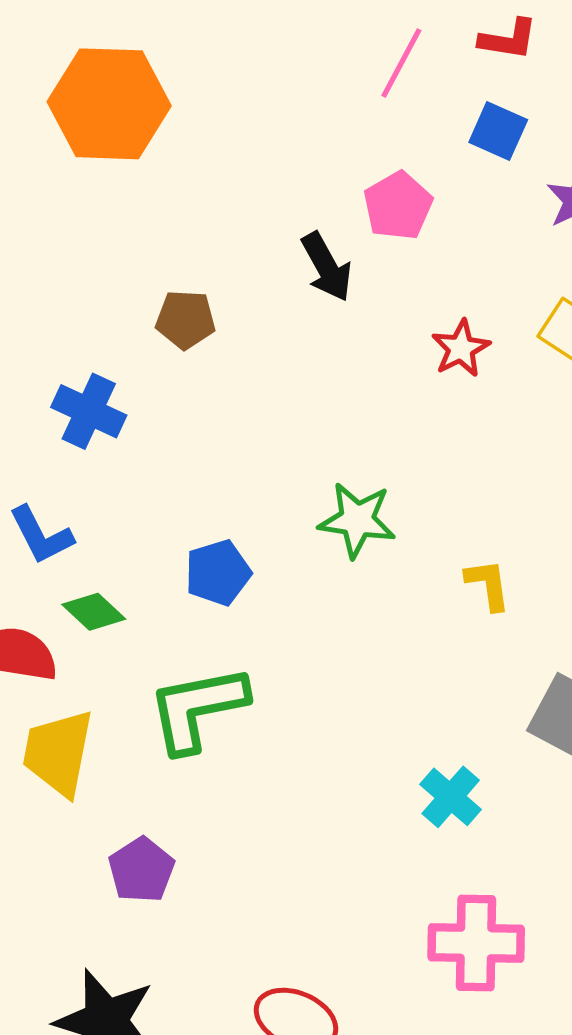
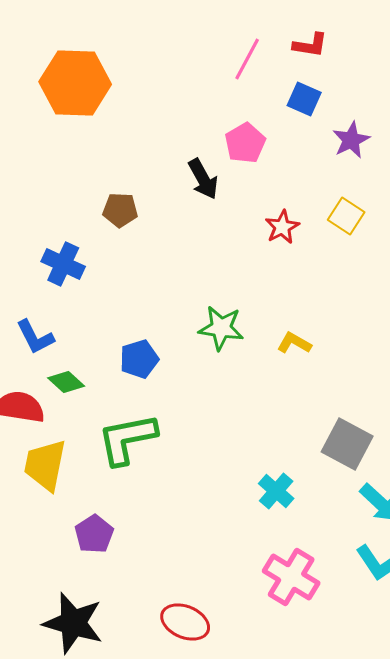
yellow L-shape: (488, 585) -> (294, 343), moved, turned -52
pink cross: (476, 943) -> (291, 577), turned 30

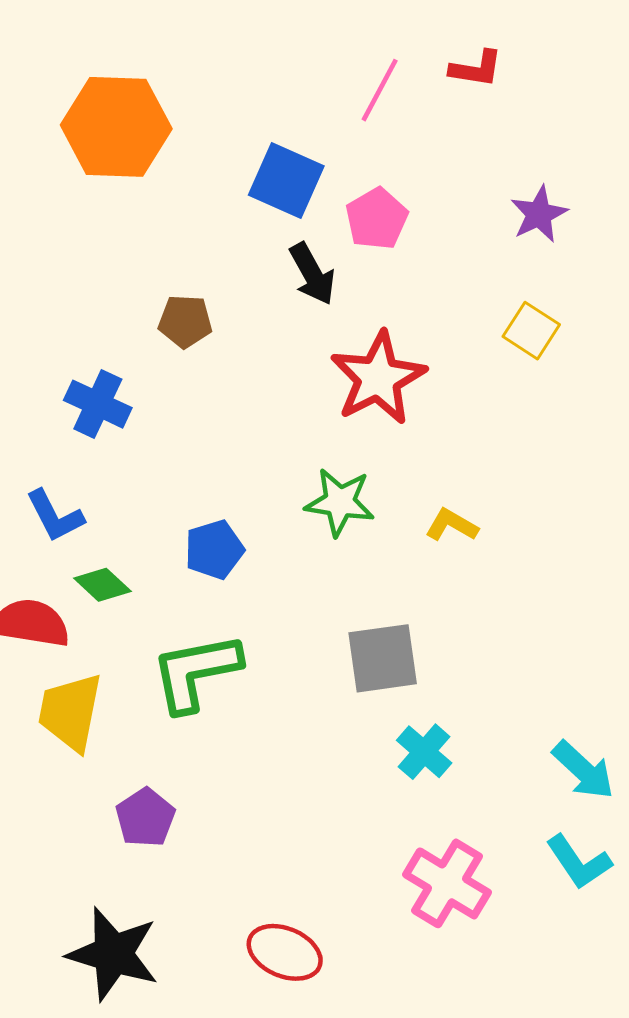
blue square: (304, 99) -> (286, 180), moved, size x1.4
red star: (282, 227) -> (378, 378), moved, size x1.8
gray square: (347, 444) -> (383, 658), moved, turned -36

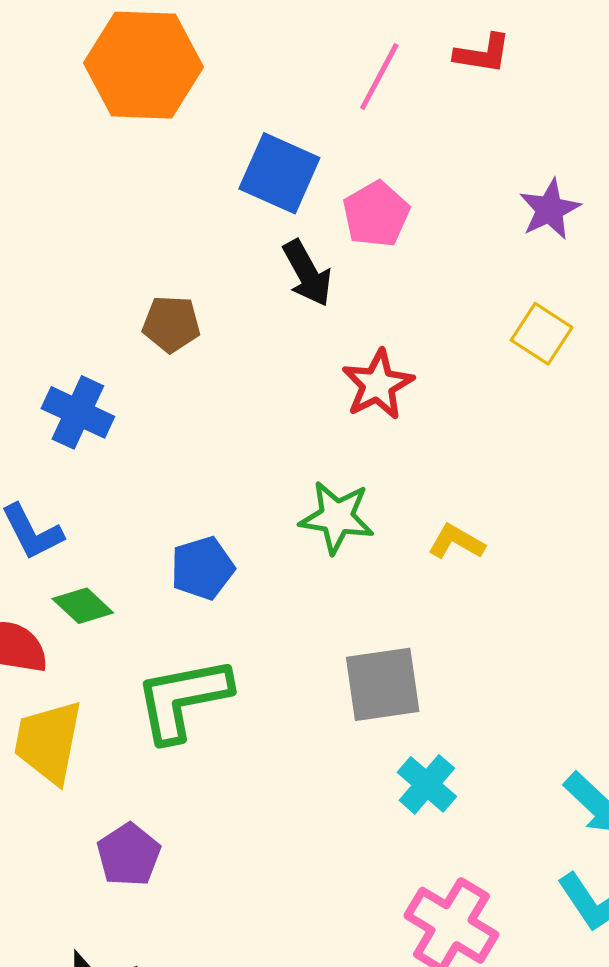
orange hexagon: (116, 127) -> (143, 65), moved
red star: (378, 378) -> (378, 385), size x0.7

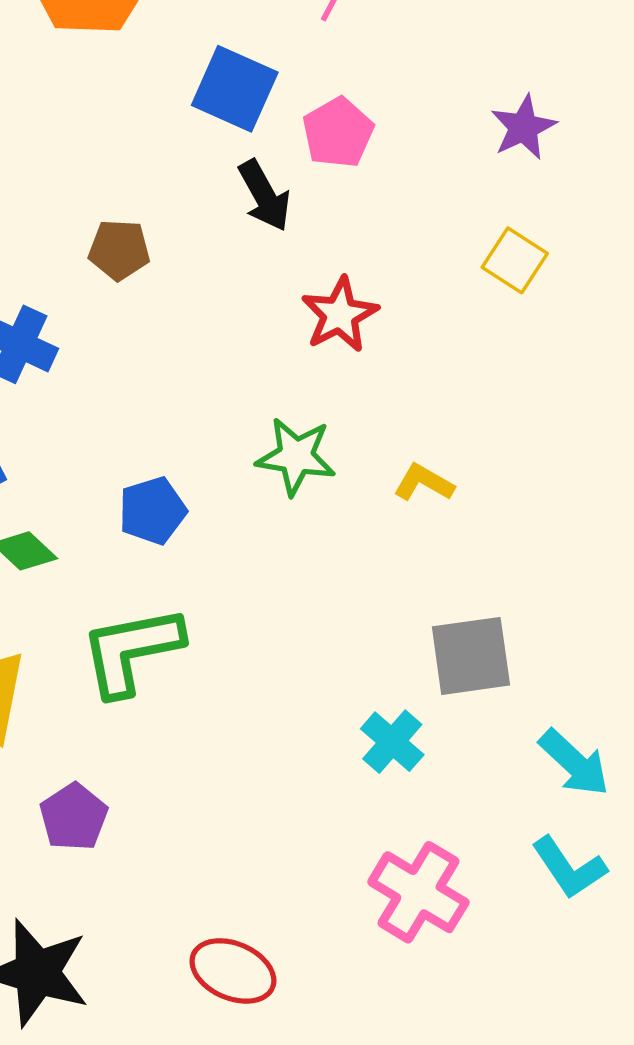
gray square: (383, 684) -> (471, 656), moved

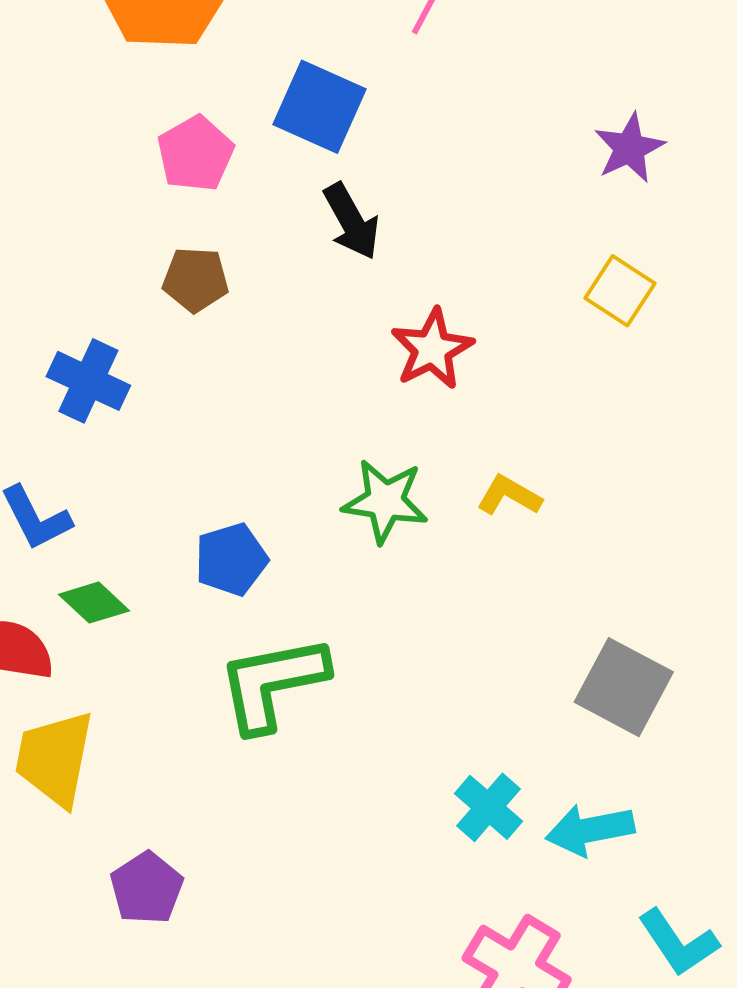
pink pentagon: (338, 133) -> (195, 154), moved
yellow L-shape: (424, 483) -> (509, 496), moved
green L-shape: (131, 651) -> (272, 683), moved
gray square: (471, 656) -> (624, 687), moved, turned 36
cyan arrow: (574, 763) -> (590, 830), moved, turned 126

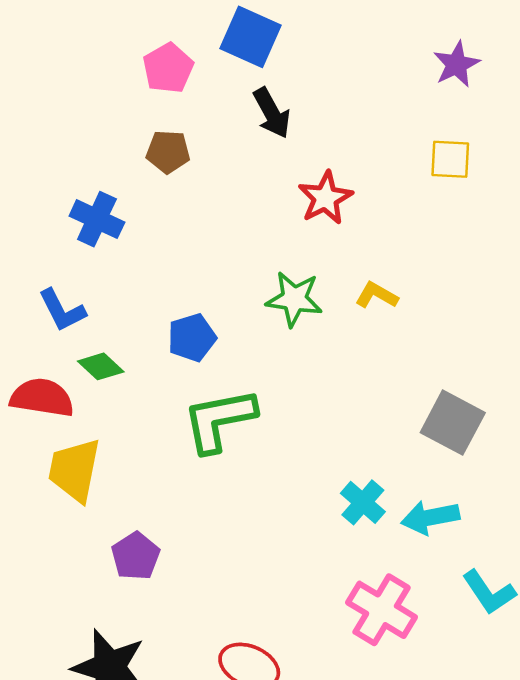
yellow square: (620, 291) -> (450, 159), turned -30

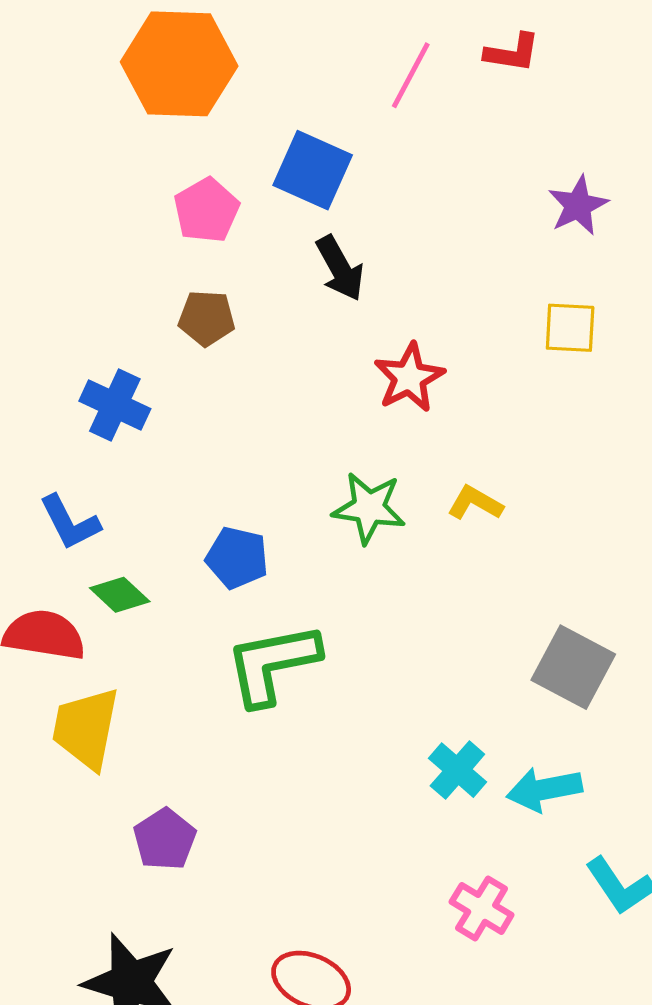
blue pentagon: (192, 338) -> (237, 558), turned 30
pink cross: (382, 610) -> (482, 908), size x0.7

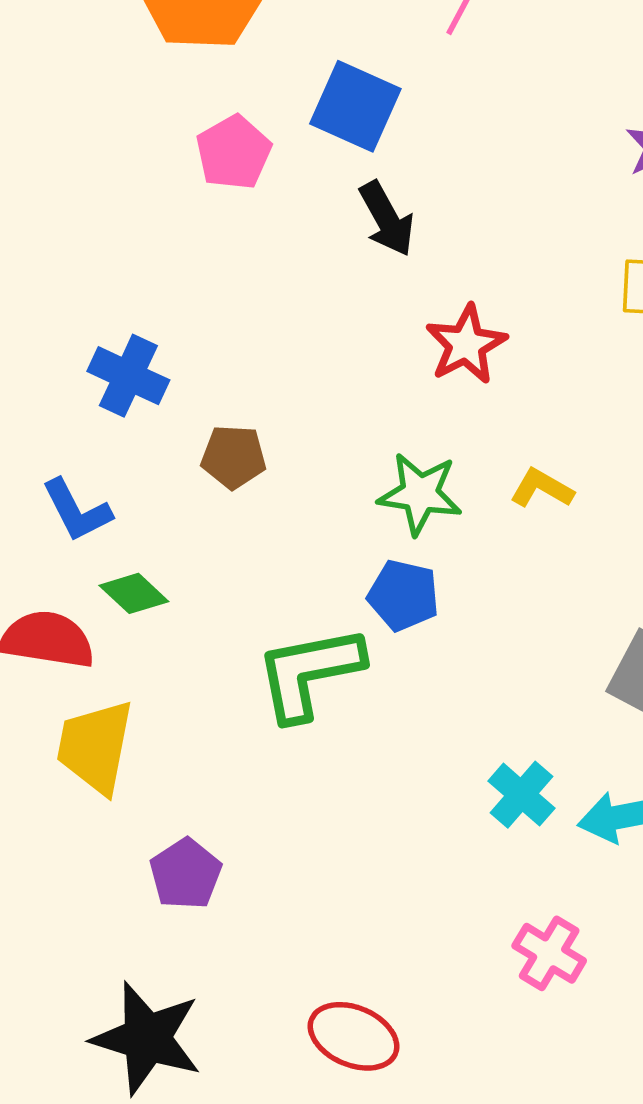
brown pentagon: (207, 318) -> (234, 457), moved
blue pentagon: (237, 558) -> (403, 595), moved

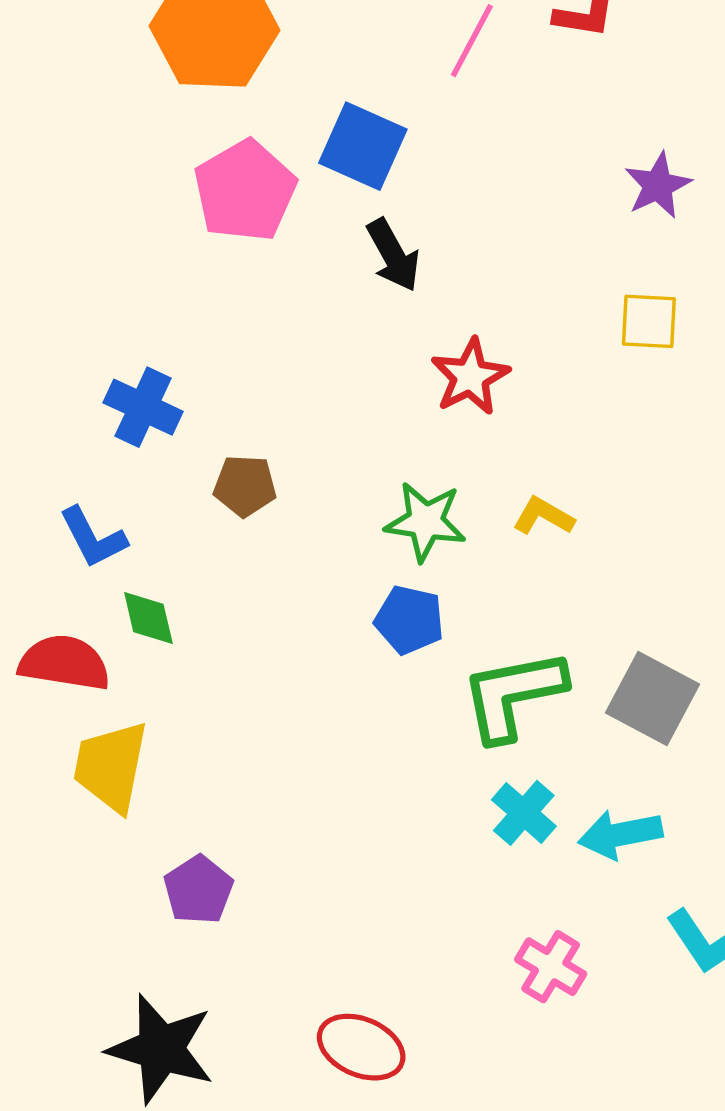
pink pentagon: (234, 152) -> (245, 191), size x1.4
green diamond: (134, 593) -> (148, 618), turned 34
green L-shape: (309, 673) -> (513, 695), moved

